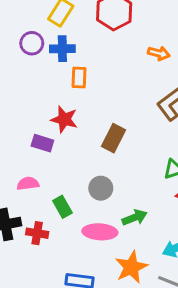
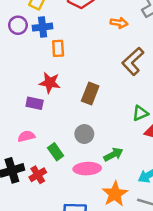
red cross: (37, 233) -> (38, 175), turned -35

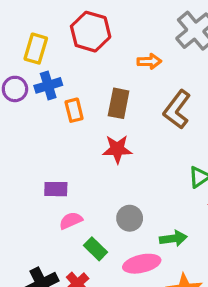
red star: (50, 83) -> (117, 149), moved
brown rectangle: (90, 94) -> (119, 103), moved
pink semicircle: (26, 136) -> (71, 221), moved
green arrow: (113, 154) -> (173, 238), turned 30

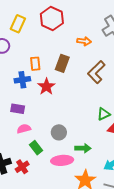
blue cross: (48, 85) -> (22, 80), moved
red star: (117, 149) -> (46, 87), moved, turned 30

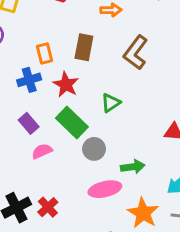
purple rectangle: (18, 109) -> (29, 123), turned 48
green triangle: (104, 114) -> (111, 103), moved
green rectangle: (36, 148) -> (72, 122), moved, size x1.5

